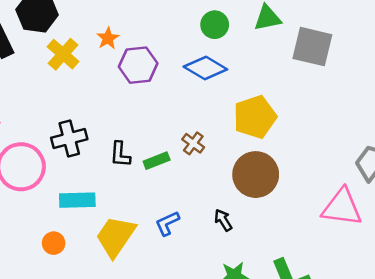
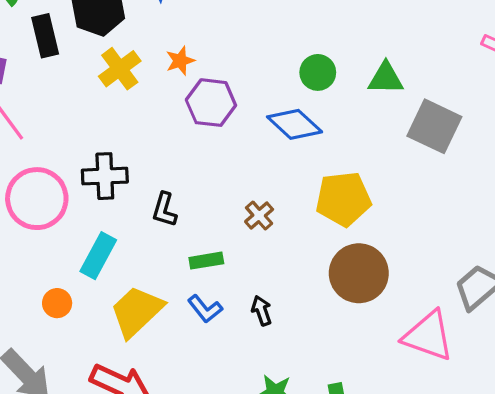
green rectangle: (157, 161) -> (206, 261), moved
brown circle: (256, 175) -> (359, 273), moved
cyan rectangle: (77, 200) -> (98, 256), turned -72
black arrow: (223, 220) -> (262, 311), moved
blue L-shape: (167, 223) -> (205, 309), turned -116

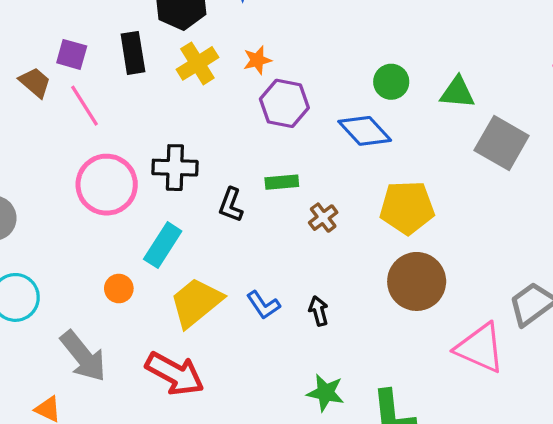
black rectangle: (45, 36) -> (133, 53), moved
green rectangle: (206, 261) -> (282, 182), moved

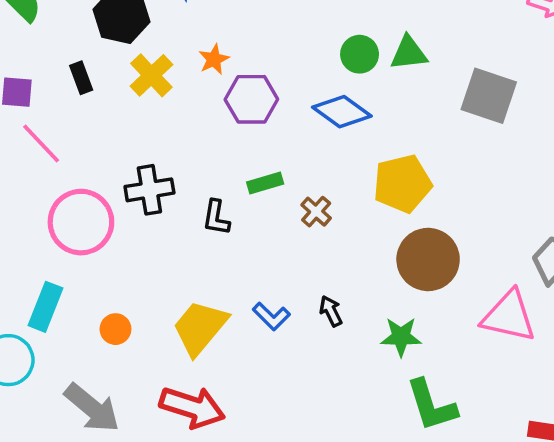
black rectangle: (133, 53) -> (81, 78), size x0.7
green triangle: (457, 92) -> (409, 53), moved
cyan rectangle: (163, 245) -> (46, 307), moved
green star: (326, 393) -> (401, 337), moved

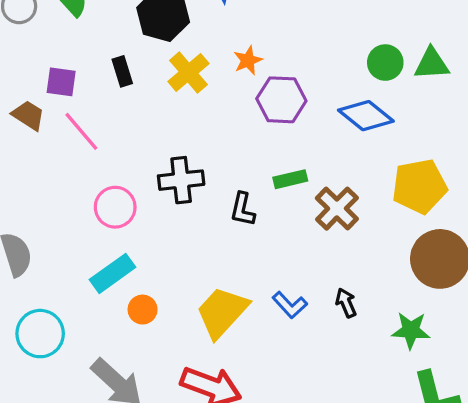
brown cross: (316, 212) -> (337, 209), size x1.5
pink circle: (81, 222) -> (115, 207), size x0.7
cyan rectangle: (46, 307) -> (112, 273), moved, turned 30

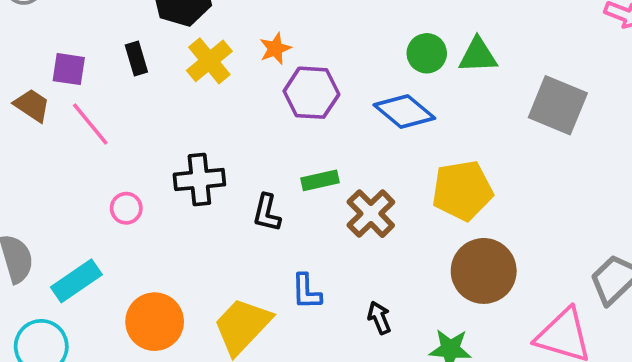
pink circle: (115, 207) -> (126, 208), size x0.7
cyan rectangle: (112, 273) -> (76, 281), moved
blue L-shape: (290, 305) -> (306, 292), moved, turned 40
orange circle: (143, 310) -> (155, 322), size x1.8

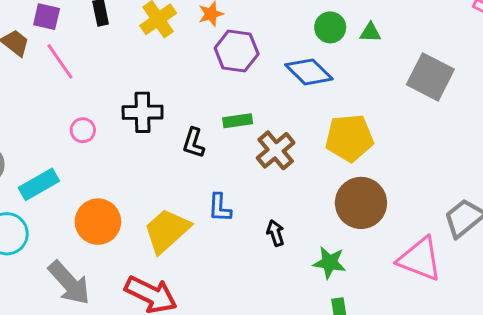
green triangle: (478, 55) -> (370, 32), size x0.7

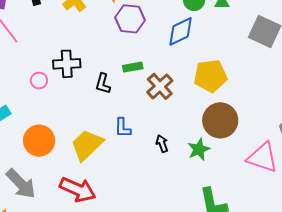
blue diamond: (309, 72) -> (181, 31), turned -68
pink circle: (83, 130) -> (39, 81), moved
green star: (330, 263) -> (199, 149), moved, turned -30

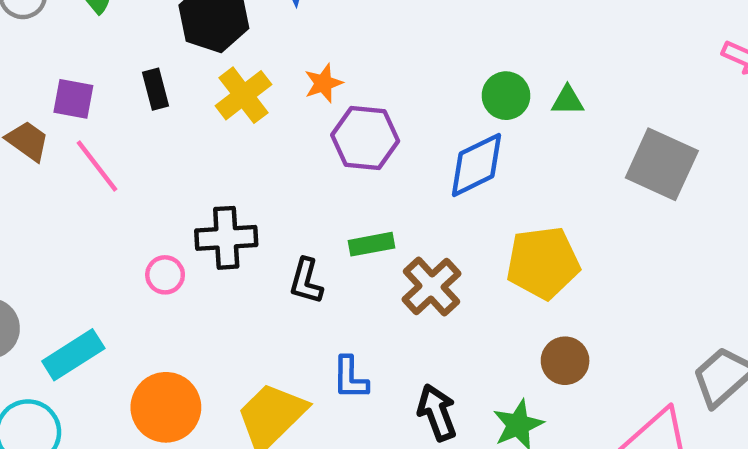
brown circle: (220, 120) -> (565, 361), size x0.6
black arrow: (162, 144) -> (437, 413), size x1.4

